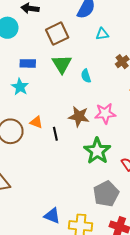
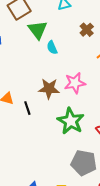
green triangle: (62, 64) -> (38, 30), moved
gray pentagon: (106, 194) -> (84, 163), turned -30

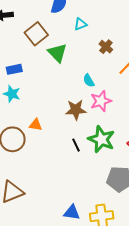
cyan semicircle: (52, 47) -> (89, 81), moved
black line: (27, 108) -> (76, 145), moved

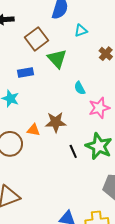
blue rectangle: (14, 69) -> (25, 72), moved
cyan semicircle: (89, 81) -> (80, 88), moved
brown star: (76, 110) -> (56, 122), moved

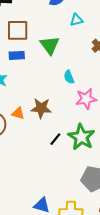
brown square: (36, 39) -> (18, 30), moved, turned 30
black line: (73, 151) -> (55, 139), turned 56

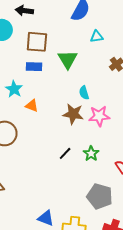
brown star: (41, 108) -> (73, 114), moved
orange triangle: (18, 113) -> (32, 106), moved
green star: (81, 137) -> (91, 154), size x0.6

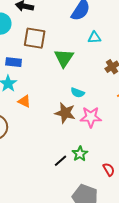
blue rectangle: (34, 67) -> (14, 62), moved
cyan semicircle: (84, 93) -> (78, 93), turned -56
black line: (65, 153) -> (61, 161), moved

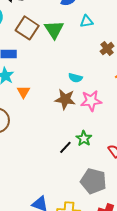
brown square: (35, 38) -> (27, 28), turned 30
green triangle: (64, 58) -> (54, 30), moved
orange triangle: (24, 101) -> (23, 92), turned 40

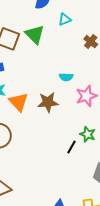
orange triangle: (23, 92) -> (18, 102), size x1.5
brown star: (65, 99) -> (48, 102), moved

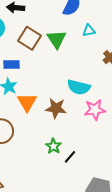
cyan semicircle: (66, 77) -> (79, 87), size x1.6
green star: (88, 134) -> (53, 146), moved

